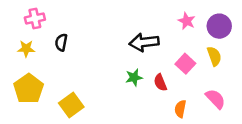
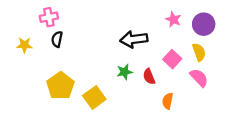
pink cross: (35, 19) -> (49, 17), moved
yellow pentagon: (29, 89) -> (61, 86), moved
pink semicircle: (215, 99) -> (199, 78), moved
yellow square: (71, 105) -> (94, 97), moved

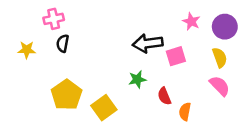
pink square: (172, 59) -> (176, 56), moved, turned 30
red semicircle: (149, 77) -> (164, 96), moved

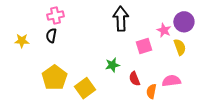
pink cross: (54, 19) -> (56, 15), moved
pink star: (191, 21) -> (164, 30), moved
black arrow: (148, 43) -> (121, 19), moved, turned 95
pink semicircle: (220, 86) -> (171, 81), moved, turned -54

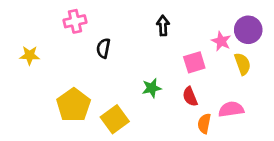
black arrow: (121, 19) -> (163, 26), size x0.6
black semicircle: (51, 36) -> (103, 48), moved
red semicircle: (134, 79) -> (190, 97), moved

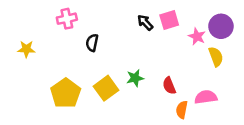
black arrow: (163, 26) -> (145, 23), turned -42
pink square: (194, 62) -> (169, 20), moved
yellow square: (115, 119) -> (106, 88), moved

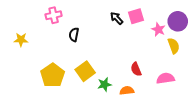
green star: (135, 78) -> (104, 84), moved
orange semicircle: (182, 110) -> (127, 91), moved, turned 72

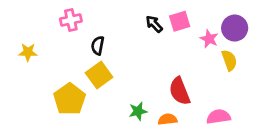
red semicircle: (136, 69) -> (180, 91), size x1.5
yellow square: (85, 71) -> (99, 75), moved
pink semicircle: (166, 78) -> (219, 117), moved

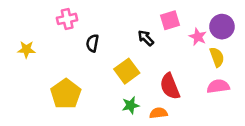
black arrow: (154, 24) -> (146, 38), moved
yellow square: (99, 75) -> (127, 71), moved
pink semicircle: (219, 117) -> (218, 86), moved

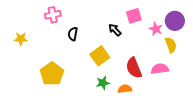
pink semicircle: (218, 86) -> (160, 69), moved

